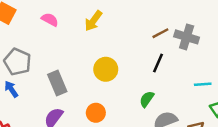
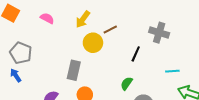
brown line: (160, 33) -> (110, 30), moved
yellow circle: (106, 69) -> (93, 43), moved
gray rectangle: (57, 83) -> (74, 70), moved, turned 36

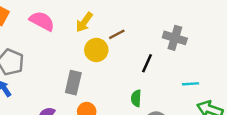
pink semicircle: (47, 18) -> (42, 21), size x1.5
green semicircle: (127, 83) -> (136, 98), turned -32

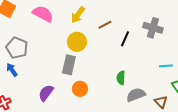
yellow circle: (96, 50) -> (77, 42), moved
black line: (147, 63) -> (125, 39), moved

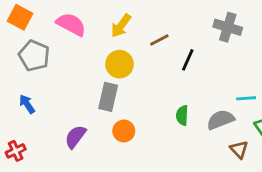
gray cross: (153, 28) -> (228, 27), moved
gray pentagon: (17, 48) -> (34, 56), moved
gray semicircle: (136, 95) -> (221, 120), moved

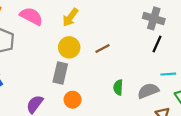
brown line: (159, 40) -> (103, 48), moved
black line: (188, 60) -> (157, 44), moved

